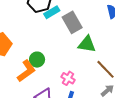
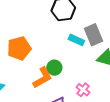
cyan rectangle: (52, 12) -> (76, 40), moved, turned 49

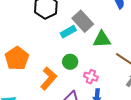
cyan rectangle: (76, 40) -> (68, 32), turned -35
green circle: (54, 68) -> (70, 62), moved

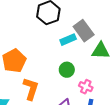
orange L-shape: (49, 78) -> (31, 89), moved, turned -30

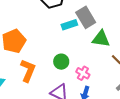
green circle: (67, 70) -> (61, 62), moved

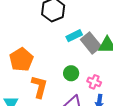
gray rectangle: (86, 17) -> (91, 43), moved

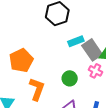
pink cross: (94, 82) -> (95, 71), moved

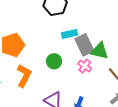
green circle: (70, 78) -> (54, 61), moved

